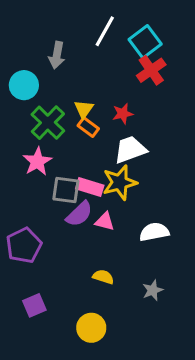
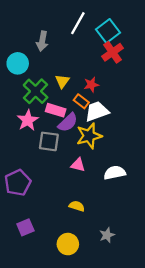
orange rectangle: (88, 127) -> (81, 101), moved
pink rectangle: (90, 187) -> (56, 110), moved
purple semicircle: (79, 214) -> (68, 122), moved
gray star: (153, 290) -> (107, 235), moved

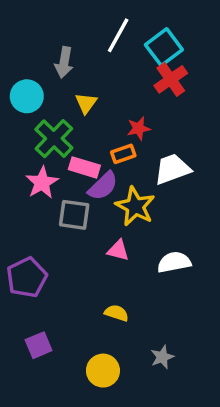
yellow triangle: (62, 81) -> (86, 103), moved
orange rectangle: (81, 101) -> (123, 154), turned -56
white trapezoid: (97, 111) -> (172, 169), moved
yellow star: (89, 136) -> (135, 206), turned -30

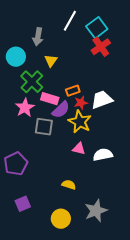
red star: (139, 128) -> (81, 103), moved
pink triangle: (118, 250) -> (79, 149), moved
gray star: (162, 357) -> (96, 211), size x1.6

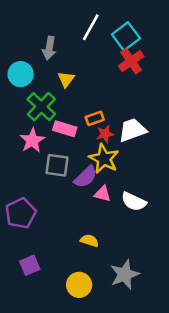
purple semicircle: (61, 110) -> (86, 177), moved
white semicircle: (103, 155) -> (134, 202), turned -144

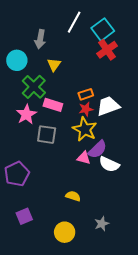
orange rectangle: (95, 118) -> (86, 94), moved
purple semicircle: (86, 177) -> (97, 149), moved
gray star: (125, 274) -> (102, 224), size x0.6

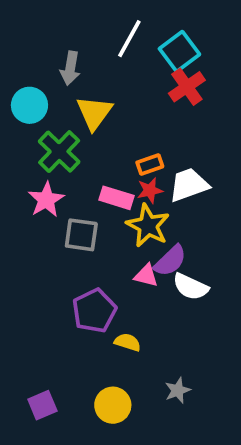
yellow triangle: (54, 65) -> (94, 113), size x1.5
pink rectangle: (53, 105) -> (117, 198), moved
purple pentagon: (17, 174) -> (94, 311), moved
purple square: (24, 216) -> (42, 405), moved

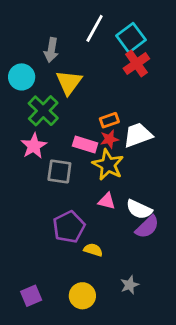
purple semicircle: (170, 261) -> (147, 227), moved

